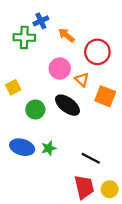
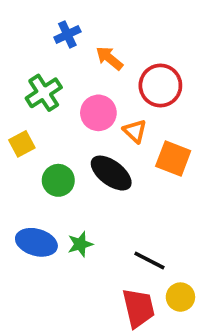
green cross: (24, 37) -> (44, 93), moved, turned -35
yellow circle: (110, 189) -> (180, 297), moved

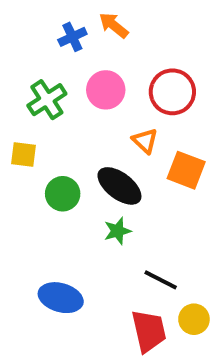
orange arrow: (109, 58) -> (114, 25), moved
pink circle: (98, 113) -> (106, 90), moved
yellow square: (22, 144) -> (23, 155), turned 35
blue ellipse: (36, 242) -> (61, 298), moved
green star: (80, 244) -> (118, 231), moved

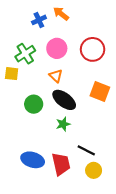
orange triangle: (145, 141) -> (56, 76), moved
yellow square: (23, 155) -> (12, 74), moved
yellow circle: (194, 319) -> (94, 170), moved
red trapezoid: (149, 331) -> (61, 164), moved

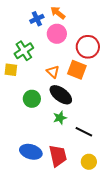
pink circle: (57, 48) -> (57, 34), moved
orange square: (100, 91) -> (77, 70), moved
black line: (86, 150) -> (84, 132), moved

